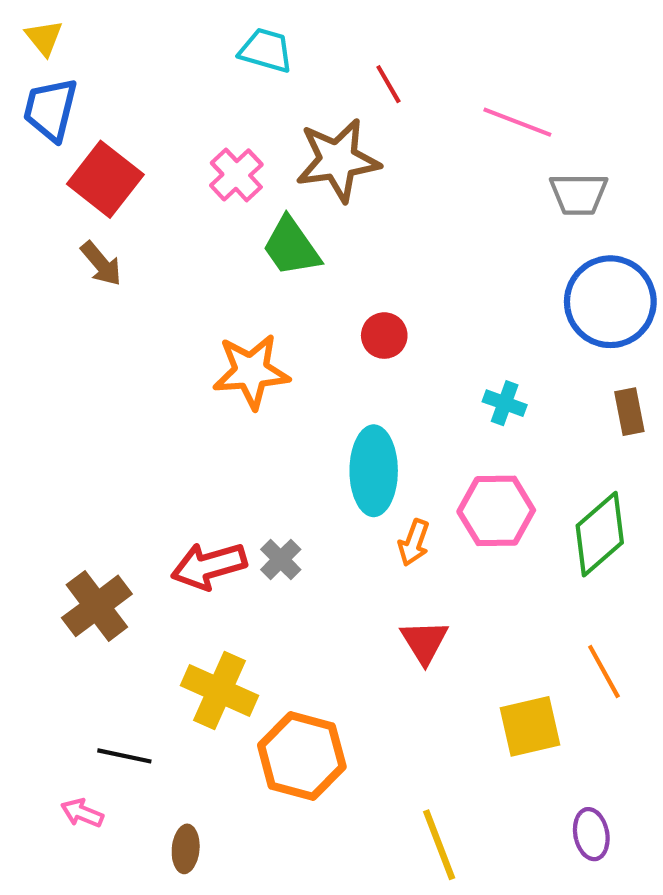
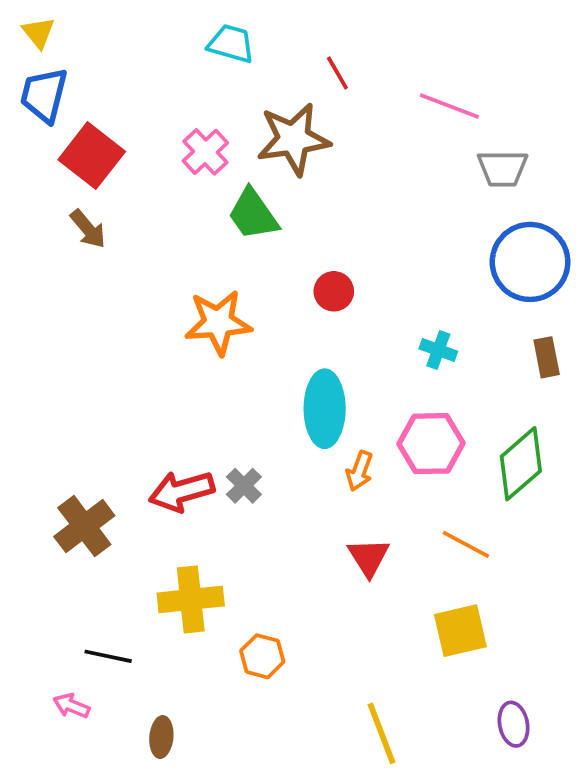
orange line: (604, 671) -> (466, 544), moved, turned -33
yellow cross: (219, 690) -> (191, 599), turned -30
orange hexagon: (302, 756) -> (262, 656), size x0.6

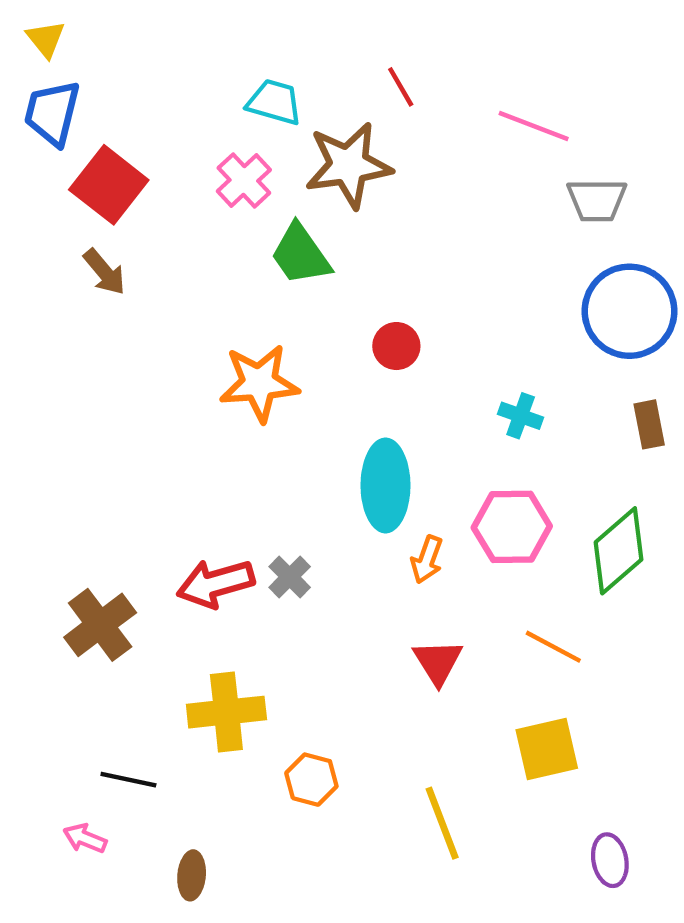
cyan trapezoid: (231, 44) -> (274, 102), moved
yellow line: (381, 733) -> (442, 823), moved

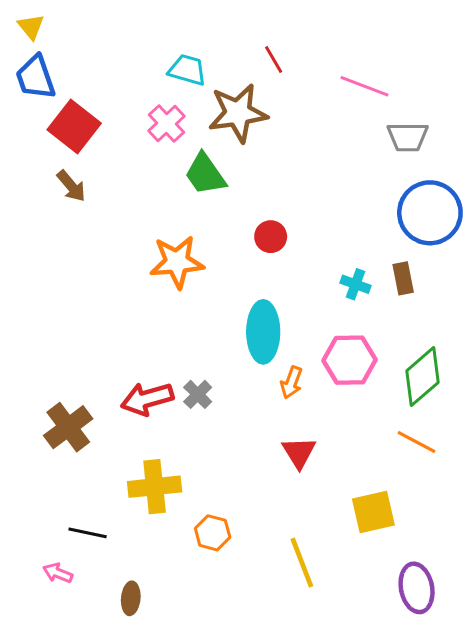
blue trapezoid: (52, 113) -> (35, 77), turned -33
brown rectangle: (649, 424) -> (403, 278), moved
orange line: (553, 647) -> (417, 442), moved
purple ellipse: (610, 860) -> (417, 588), size x1.4

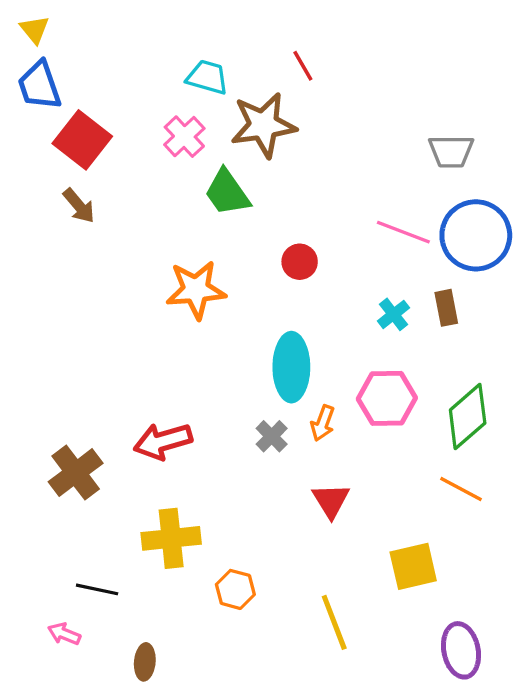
pink line: (364, 86) -> (403, 232), moved
cyan cross: (355, 284) -> (393, 314), turned 32
gray cross: (198, 394) -> (272, 436), moved

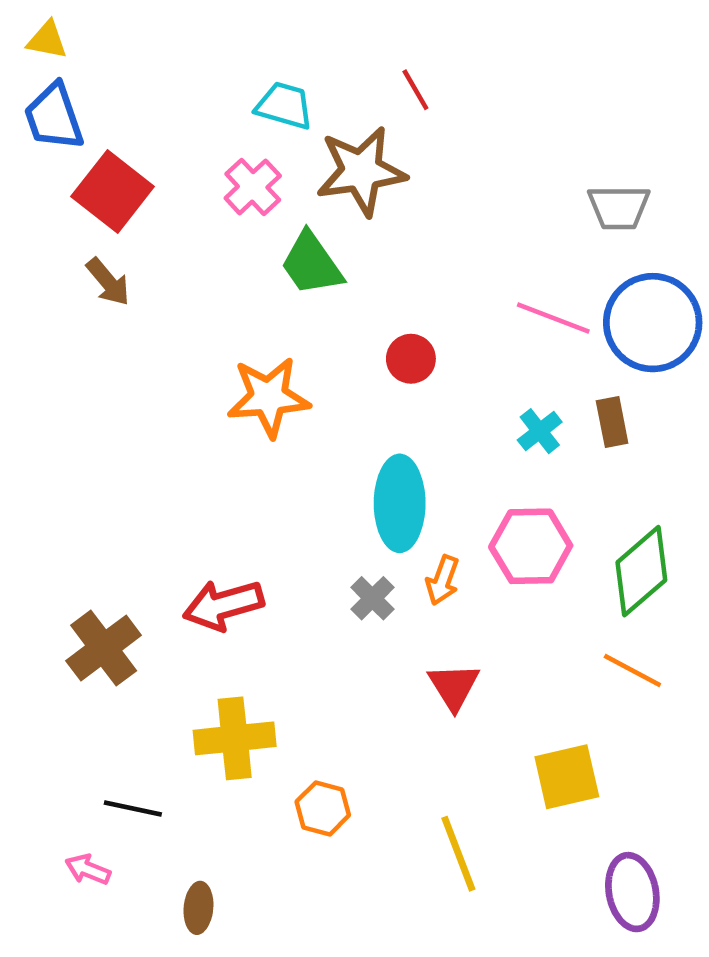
yellow triangle: (34, 30) -> (47, 40), turned -40

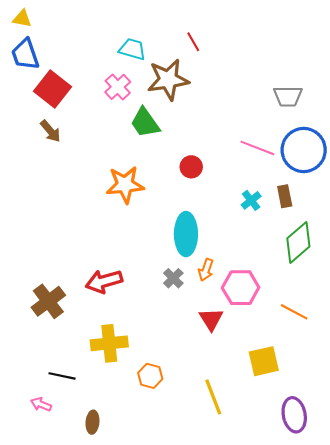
pink hexagon: (531, 546) -> (241, 288), moved
green diamond: (641, 571) -> (298, 242), moved

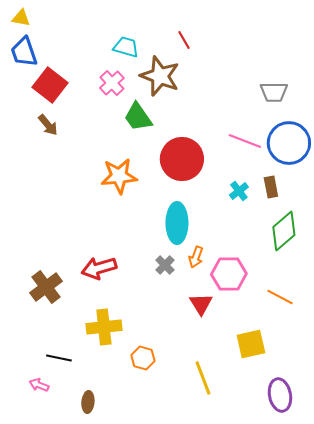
brown star: (168, 80) -> (160, 76), turned 30
red circle: (191, 167) -> (182, 159), size x2.0

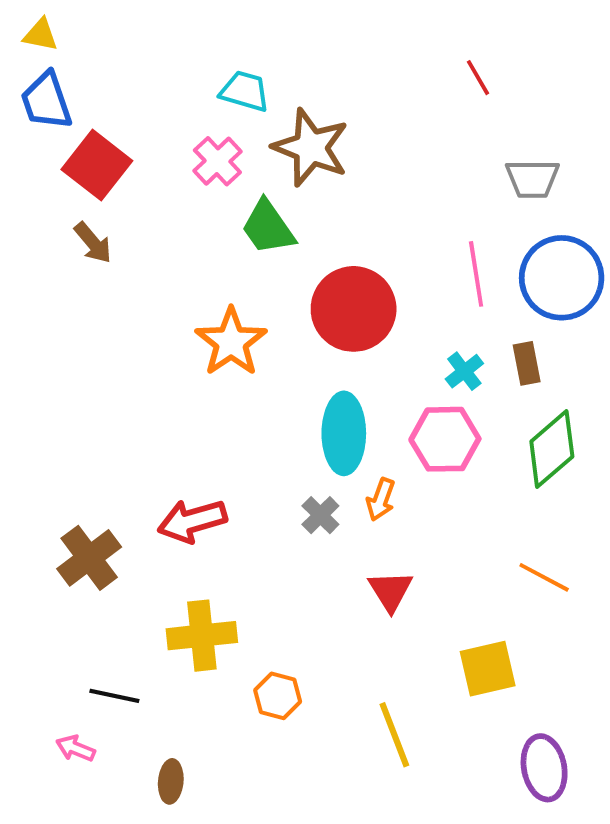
red line: (184, 40) -> (478, 78), moved
pink line: (245, 141) -> (476, 274), turned 60
orange star: (119, 176) -> (231, 342), turned -30
pink hexagon: (229, 274) -> (445, 439), moved

